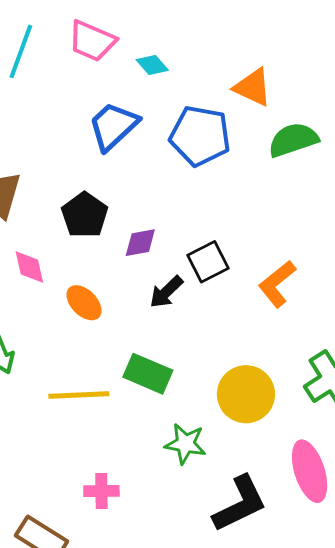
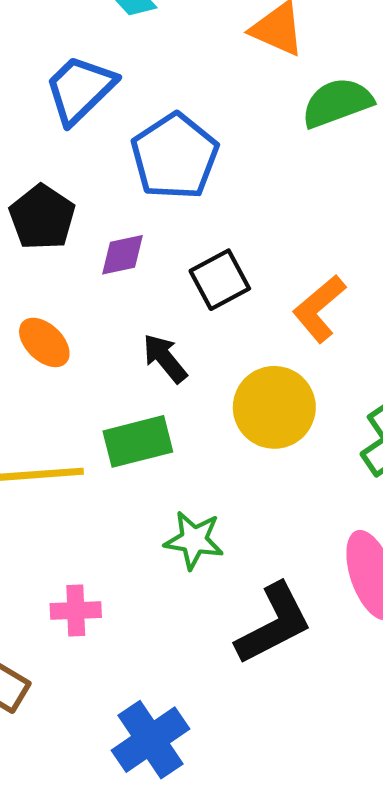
blue pentagon: (200, 136) -> (175, 156), moved, turned 30
black arrow: (166, 292) -> (165, 358), moved, turned 96
green rectangle: (148, 374) -> (138, 441), turned -36
yellow circle: (246, 394) -> (274, 407), moved

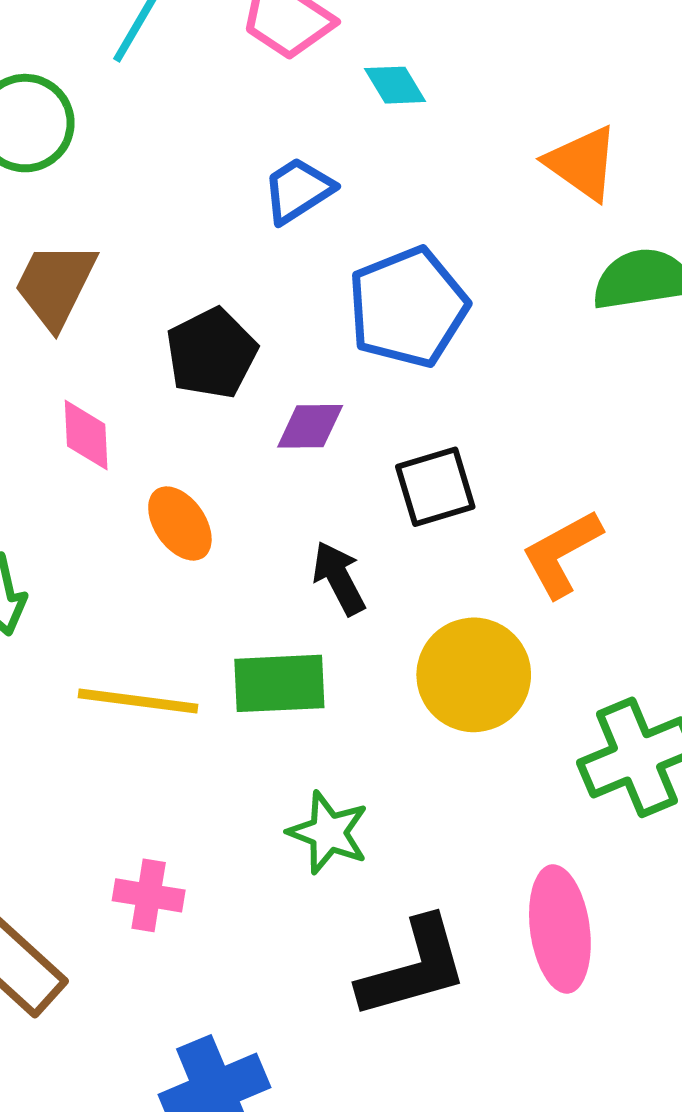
blue trapezoid: (80, 89) -> (298, 190), size x0.7

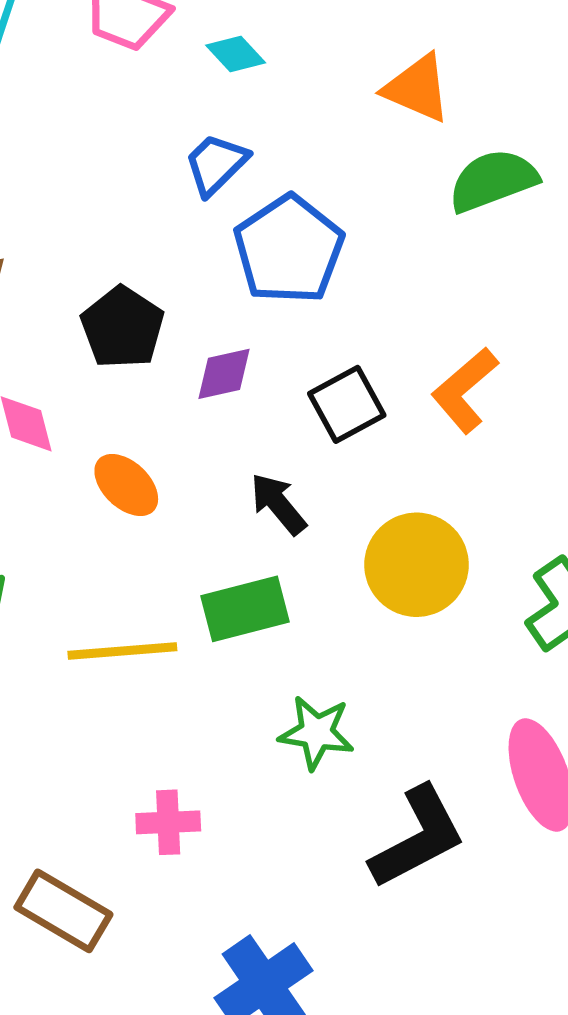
blue trapezoid: (298, 190) -> (216, 164), moved
orange L-shape: (562, 553) -> (465, 390), moved

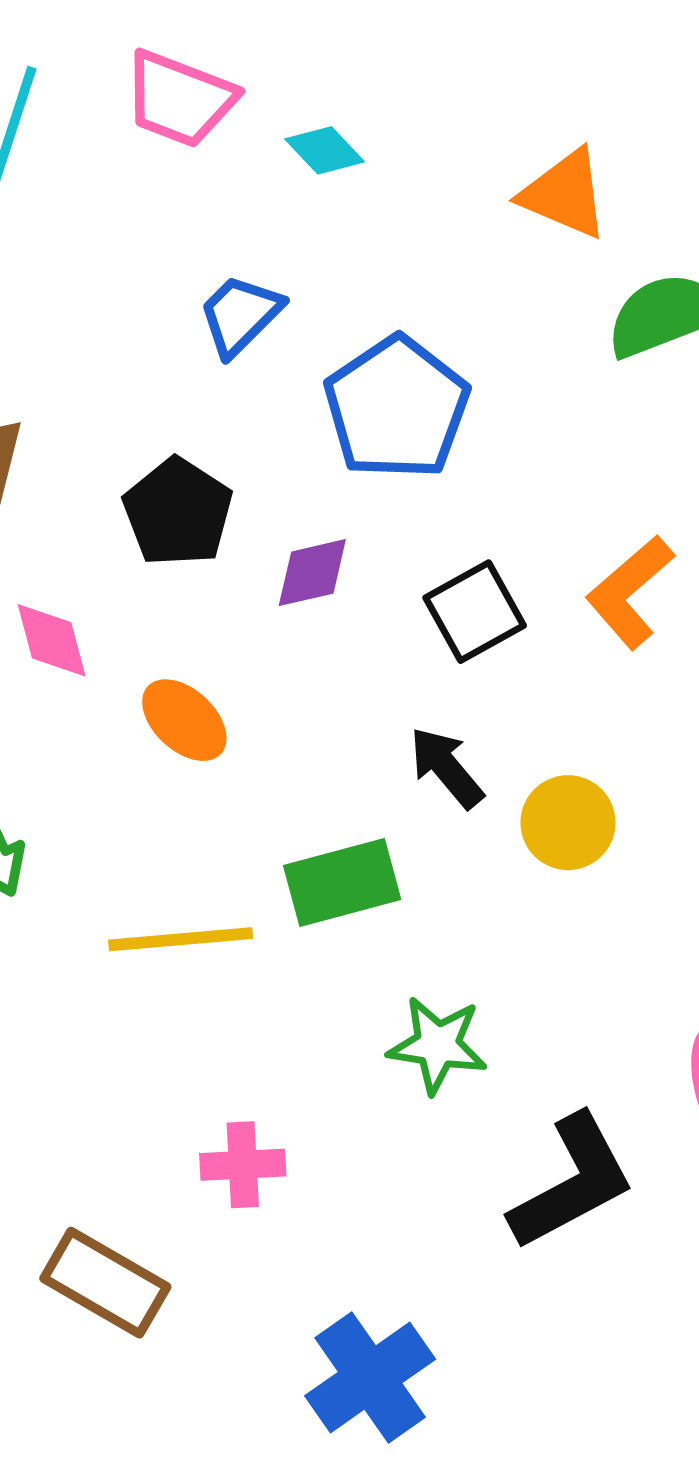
blue trapezoid: (216, 164) -> (240, 315), moved
black arrow: (278, 504) -> (446, 767), moved
yellow circle: (417, 565) -> (568, 823), size x0.7

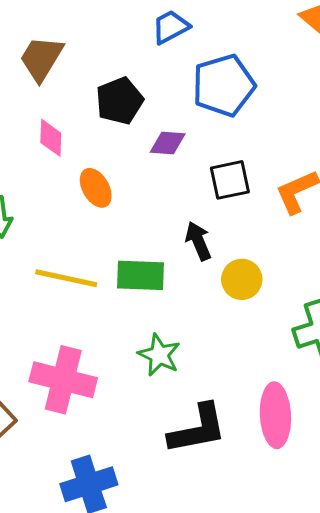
pink cross: (243, 1165) -> (63, 380), size x1.8

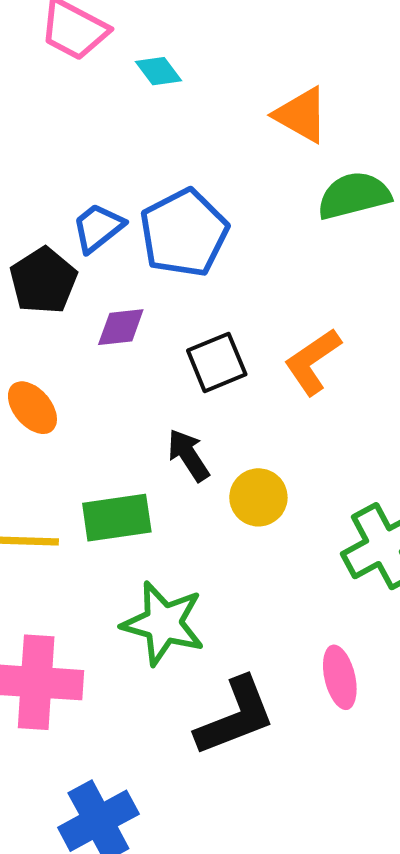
blue trapezoid: (171, 27) -> (98, 228), moved
green star: (159, 355) -> (163, 623), size x1.4
pink ellipse: (275, 415) -> (340, 677), size x0.7

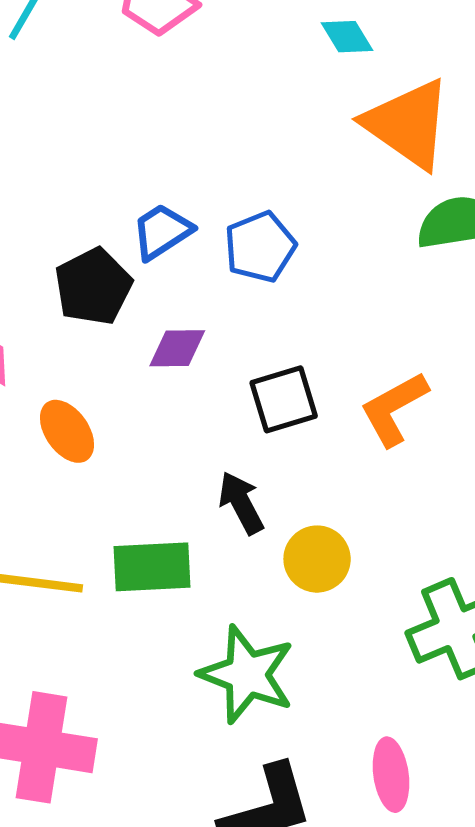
cyan diamond: (158, 71) -> (347, 37), moved
orange triangle: (301, 115) -> (408, 124), size x1.4
blue pentagon: (184, 233) -> (260, 247), size x0.7
green star: (163, 623) -> (247, 674), moved

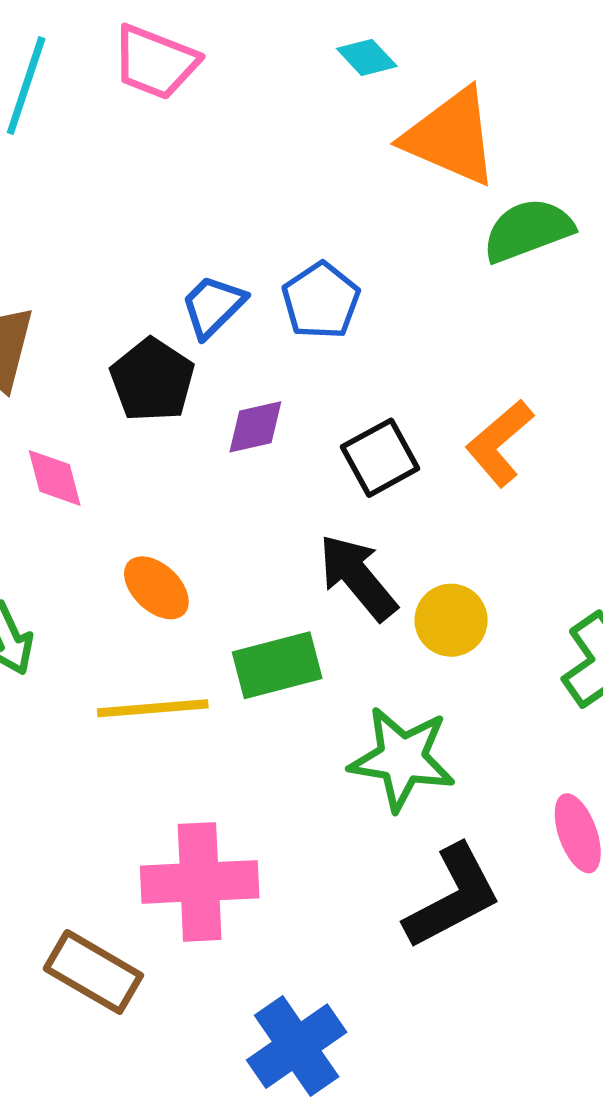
orange ellipse: (67, 431) -> (156, 588), moved
black arrow: (241, 503) -> (358, 577), size x1.4

